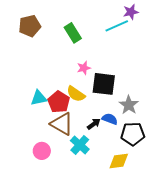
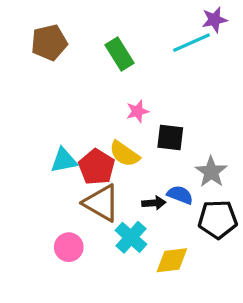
black square: (104, 84) -> (170, 137), size x0.7
black arrow: (94, 124) -> (154, 203), turned 32
yellow diamond: (119, 161) -> (172, 260), moved

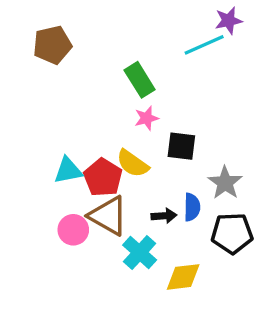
green rectangle: (119, 54) -> (140, 80), moved
blue semicircle: (180, 195) -> (192, 207), turned 70
pink circle: (69, 247) -> (73, 230), moved

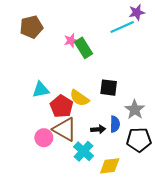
pink star: (147, 118) -> (71, 41), moved
cyan triangle: (68, 170) -> (41, 90), moved

